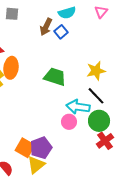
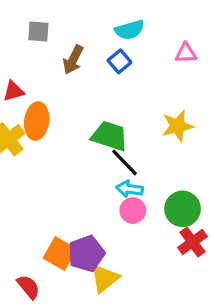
pink triangle: (101, 12) -> (186, 53), moved, turned 48
brown arrow: (46, 27) -> (73, 60), moved
black line: (96, 96) -> (125, 162), moved
cyan arrow: (78, 107) -> (129, 189), moved, size x0.7
yellow triangle: (36, 165) -> (105, 278), moved

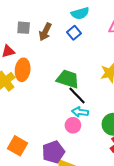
gray square: (38, 31) -> (24, 28), moved
pink circle: (133, 211) -> (73, 125), moved
orange square: (60, 254) -> (17, 146), moved

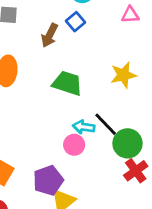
brown arrow: (45, 32) -> (49, 35), moved
black line: (77, 95) -> (106, 124), moved

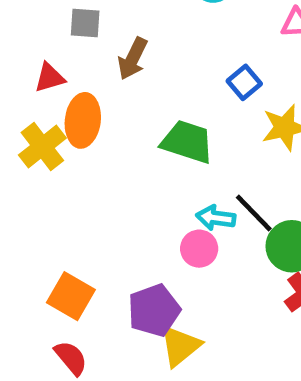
blue square: (75, 22) -> (244, 82), moved
brown arrow: (49, 35) -> (133, 59), moved

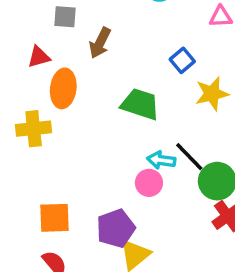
yellow cross: (42, 147) -> (34, 129), moved, turned 32
orange square: (71, 296) -> (55, 218), turned -32

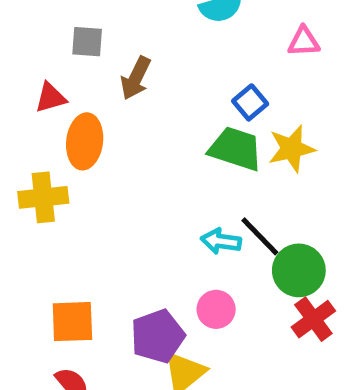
green trapezoid: (140, 104) -> (236, 149), moved
pink circle: (149, 183) -> (216, 309), moved

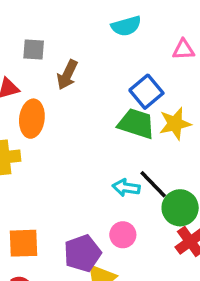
blue square: (250, 102) -> (146, 92), size x1.4

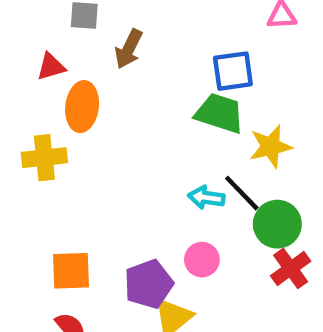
blue square: (146, 92) -> (233, 71), turned 32
yellow star: (175, 124) -> (271, 146), moved

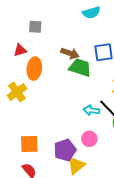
brown arrow: (129, 49) -> (70, 53), moved, turned -96
green trapezoid: (220, 113) -> (80, 68), moved
yellow cross: (44, 158) -> (17, 92), turned -30

